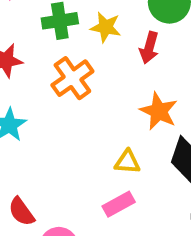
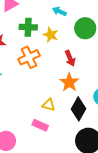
red arrow: (149, 48) -> (70, 58), moved, turned -49
pink rectangle: (119, 204) -> (40, 125), turned 42

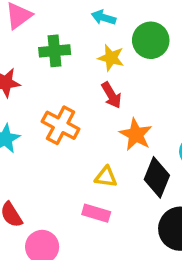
yellow star: (51, 35) -> (111, 58), moved
orange cross: (29, 57) -> (61, 125), moved, turned -30
red arrow: (70, 58) -> (111, 95), moved

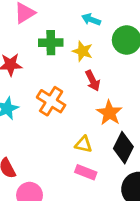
yellow star: (111, 58) -> (83, 51), moved
pink rectangle: (96, 213) -> (86, 172), moved

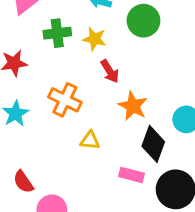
yellow triangle: (84, 144) -> (90, 140), moved
pink rectangle: (86, 172) -> (131, 175), moved

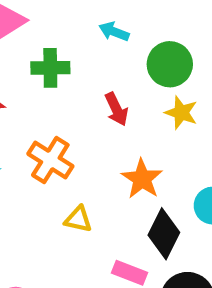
yellow star: (95, 39) -> (181, 113), moved
red arrow: (110, 71) -> (116, 109), moved

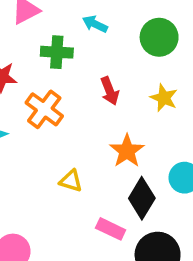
cyan arrow: (114, 32) -> (95, 24), moved
green circle: (170, 64) -> (159, 37), moved
orange cross: (50, 160) -> (44, 109), moved

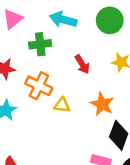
cyan arrow: (95, 24) -> (63, 20), size x1.5
yellow triangle: (71, 181) -> (62, 105), moved

